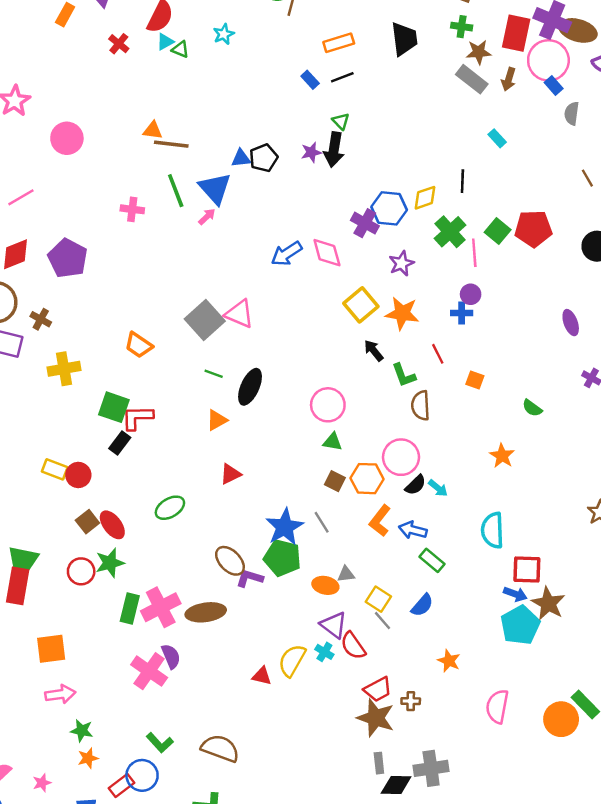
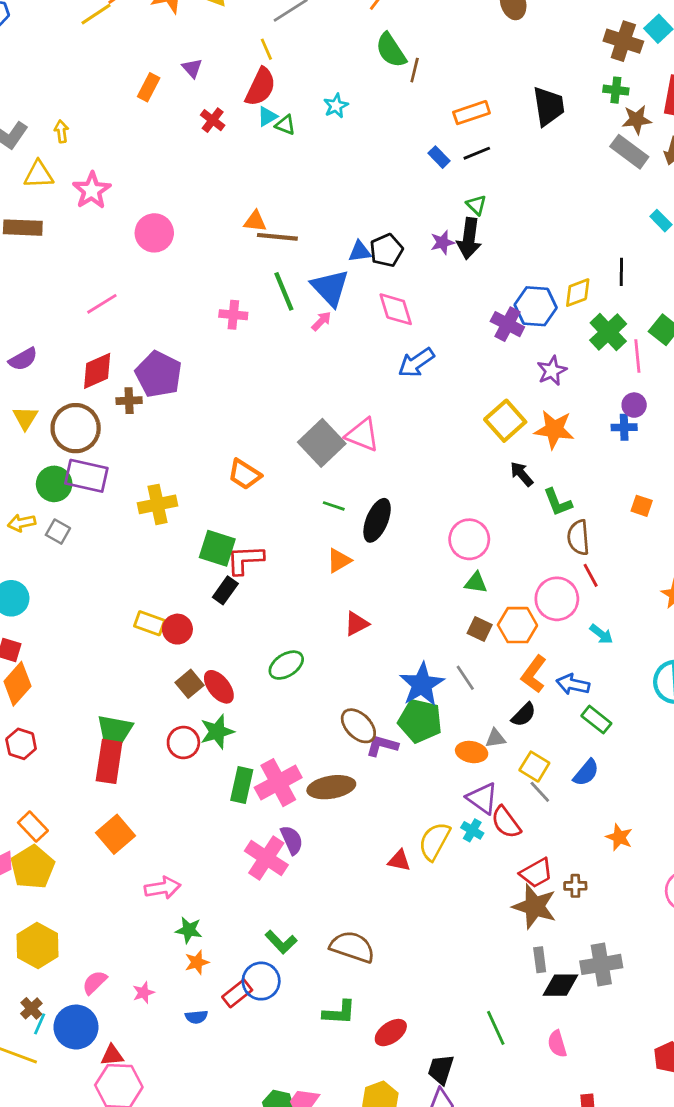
pink diamond: (327, 253) -> (396, 309), moved
brown cross: (41, 319) -> (129, 401), moved, turned -30
red line: (438, 354) -> (591, 575), moved
black semicircle: (416, 485) -> (524, 715), moved
orange square: (51, 649) -> (115, 834), moved, turned -32

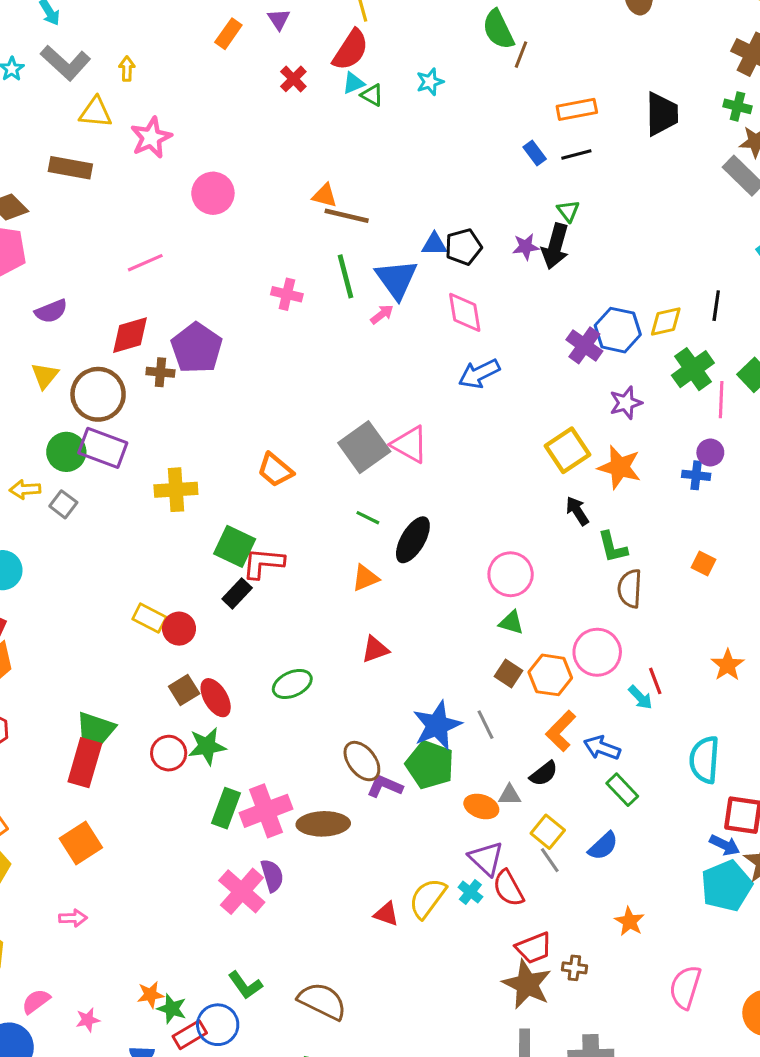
red line: (591, 575) -> (655, 681), moved
pink arrow: (163, 888) -> (73, 918), moved, size x0.7
green star: (189, 930) -> (172, 1009), moved

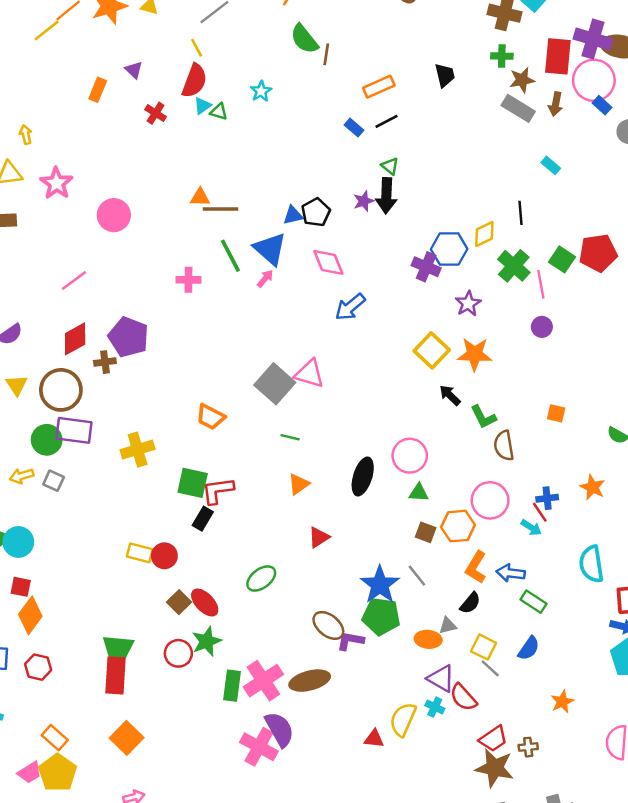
black trapezoid: (662, 114) -> (445, 75), size x0.7
blue cross: (696, 475) -> (547, 498), moved
black ellipse: (413, 540) -> (363, 477), moved
purple semicircle: (272, 876) -> (279, 729), size x1.4
orange star: (629, 921) -> (562, 702), turned 30

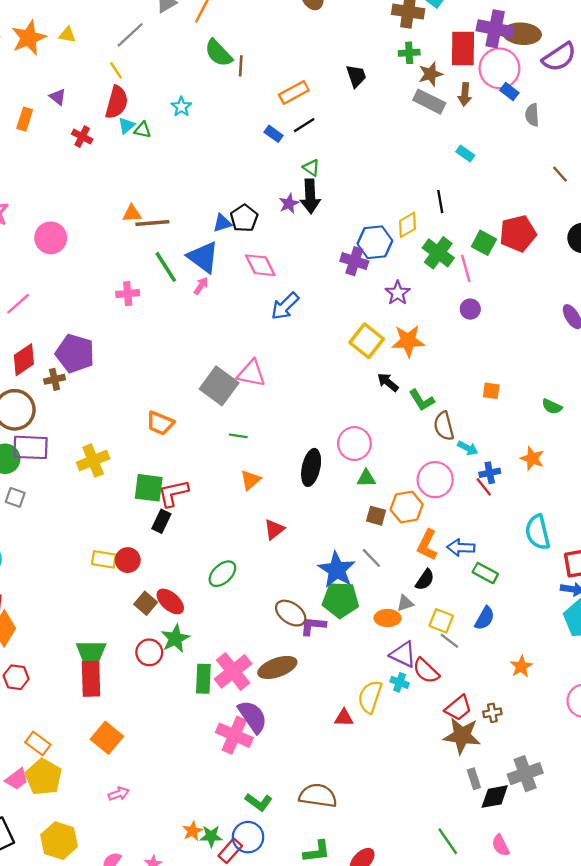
cyan arrow: (531, 528) -> (468, 448), moved

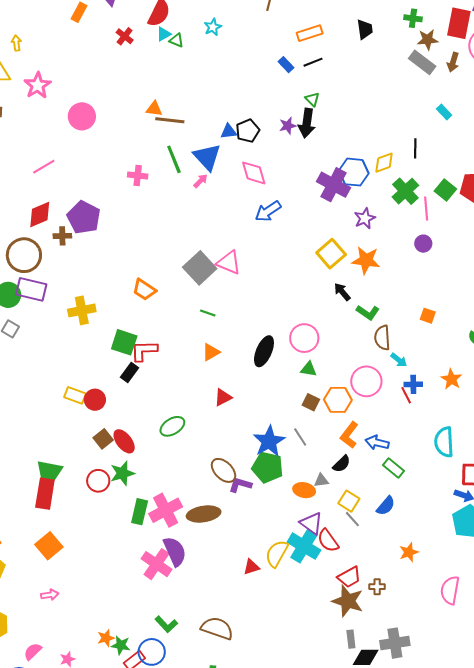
purple cross: (354, 261) -> (333, 185), size x1.4
green L-shape: (422, 400) -> (368, 312), turned -35
cyan cross: (400, 682) -> (304, 546), size x2.0
red triangle: (344, 718) -> (251, 567), turned -30

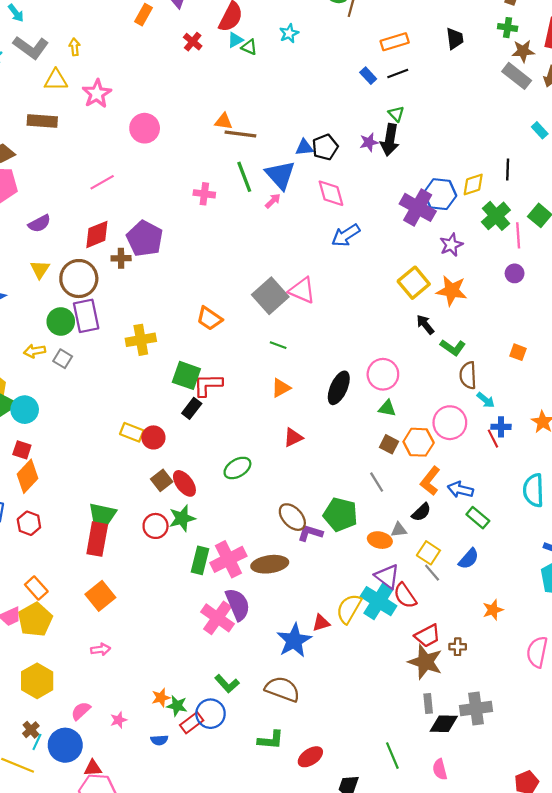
purple rectangle: (31, 289) -> (86, 316), turned 64
blue star: (269, 441) -> (294, 640), moved

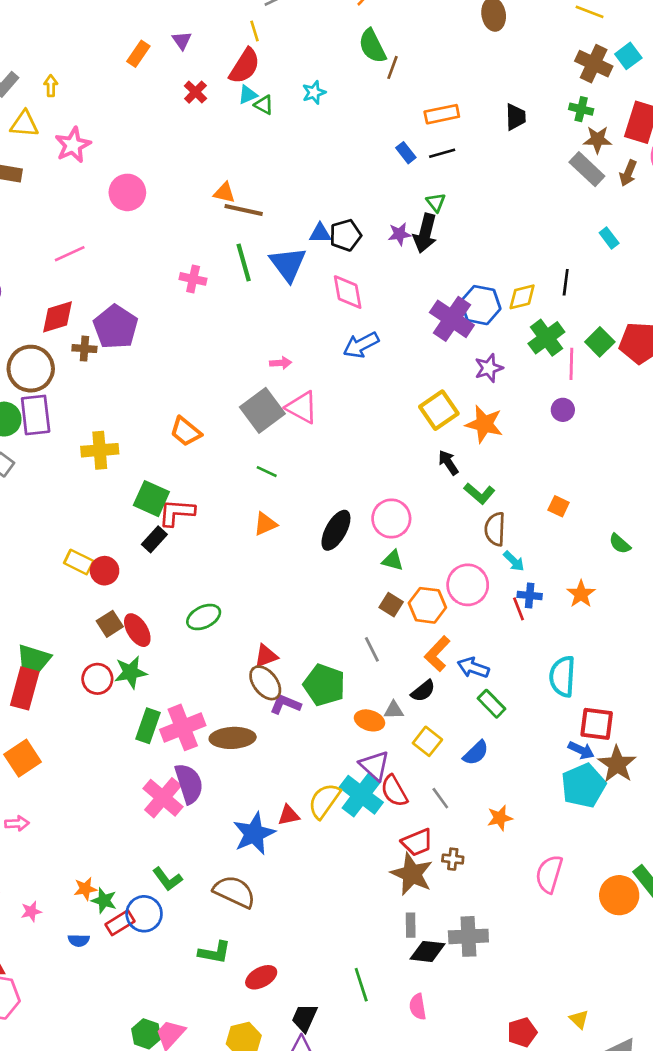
pink arrow: (273, 201) -> (281, 363), moved, turned 35
red triangle: (293, 437) -> (266, 656), moved
gray line: (432, 573) -> (440, 798), moved

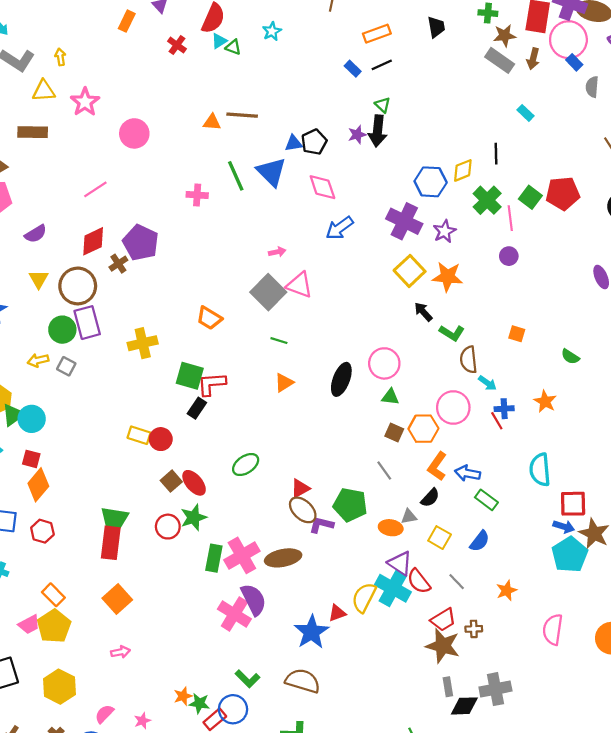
brown line: (244, 210) -> (242, 115), moved
purple cross: (452, 319) -> (404, 221), moved
brown cross: (84, 349) -> (118, 264), turned -30

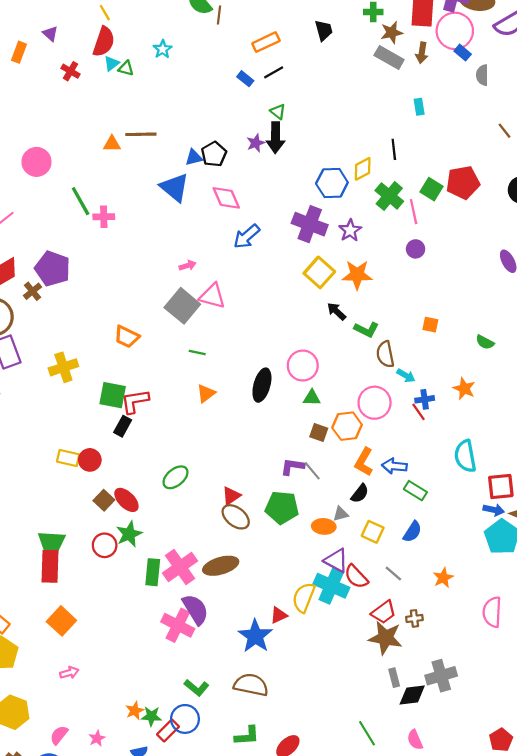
cyan rectangle: (526, 113) -> (419, 107), turned 42
green line: (236, 176) -> (81, 201), moved
purple L-shape: (321, 525) -> (292, 467), moved

